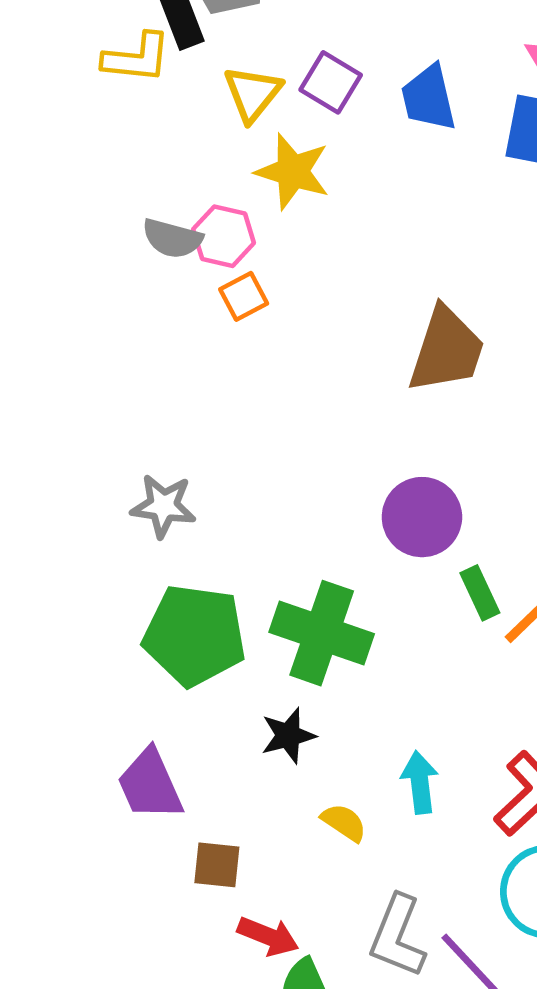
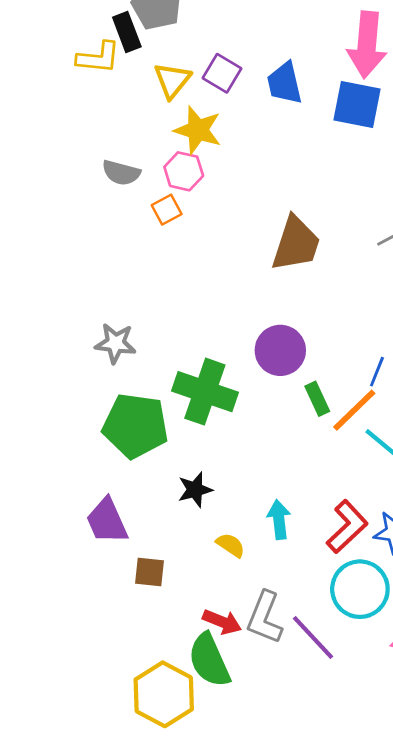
pink hexagon: (224, 236) -> (184, 171), moved
green cross: (322, 633) -> (205, 392), moved
red arrow: (268, 936) -> (222, 622), moved

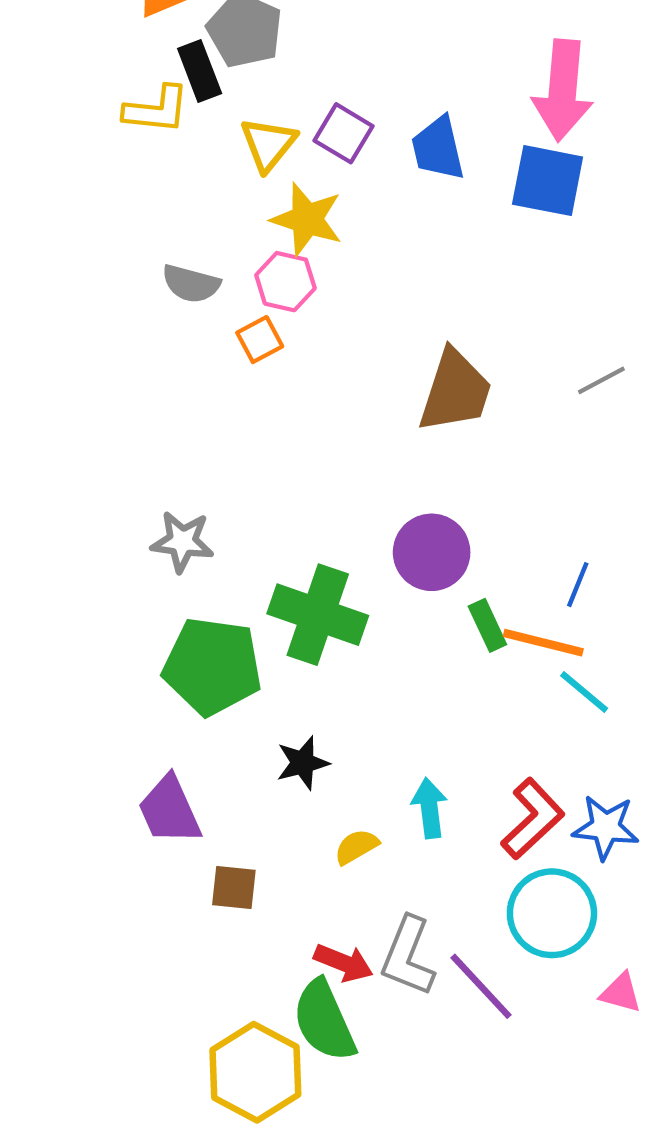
orange line: (354, 410) -> (543, 643), turned 58
yellow semicircle: (231, 545) -> (356, 847), turned -64

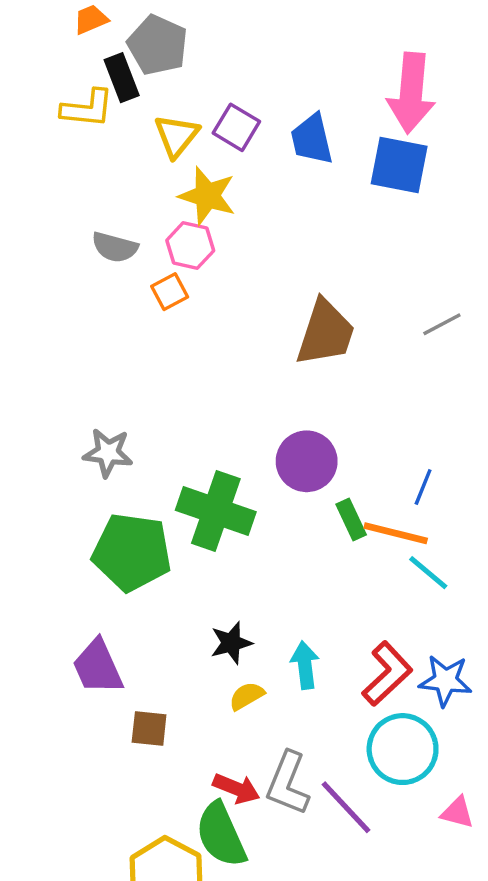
black star: (303, 763) -> (231, 643), moved

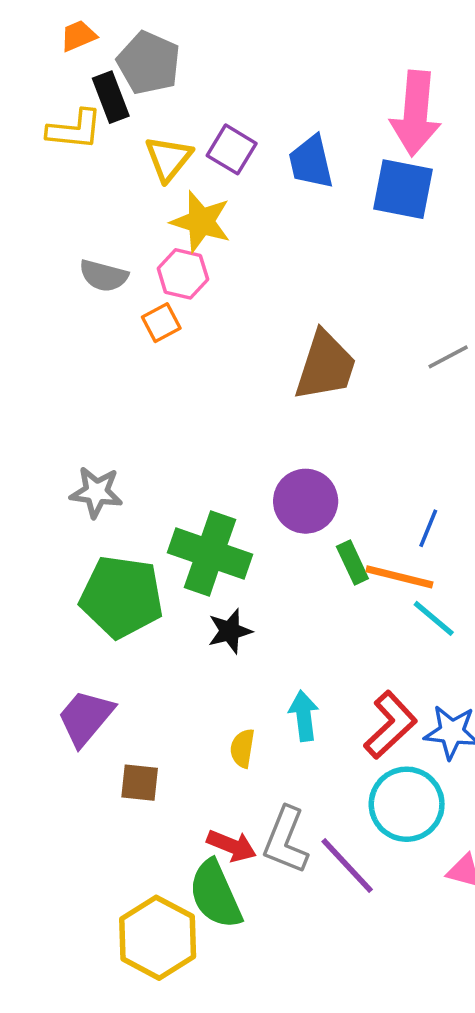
black star: (231, 643) -> (230, 631), moved
purple trapezoid: (98, 667) -> (86, 718), turned 64
yellow semicircle: (247, 696) -> (242, 748), turned -51

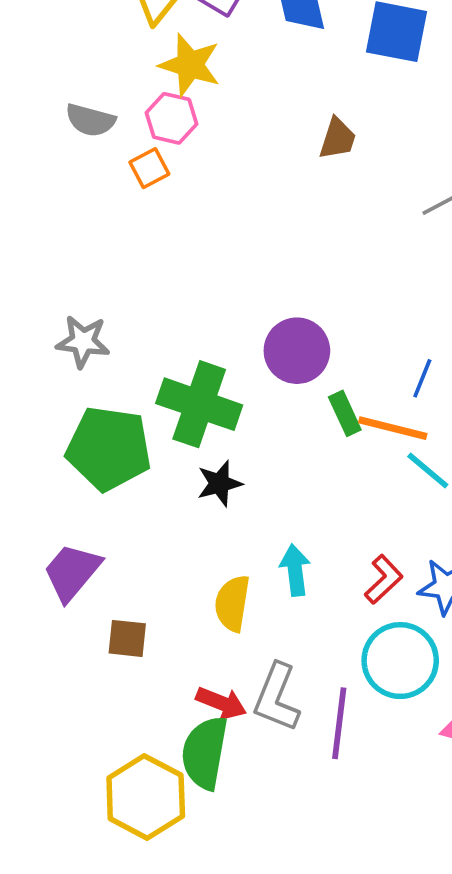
brown trapezoid: (325, 366) -> (337, 139), moved, size x0.6
red L-shape: (390, 725) -> (384, 579), size x0.7
yellow semicircle: (242, 748) -> (232, 603), size x1.4
purple line: (347, 866) -> (339, 723), turned 50
green semicircle: (215, 894) -> (205, 753), turned 34

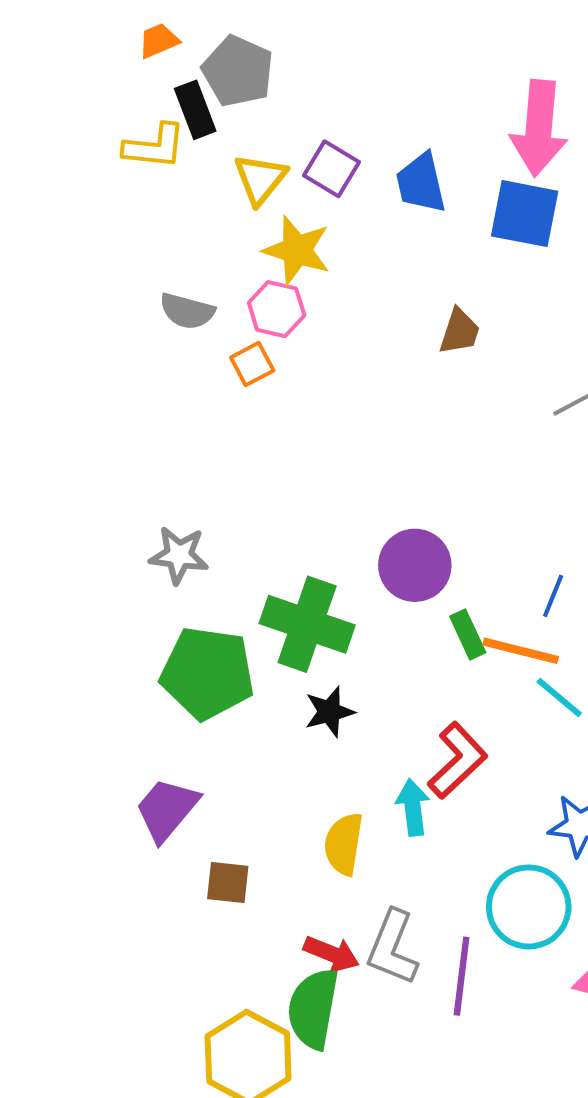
red L-shape: (384, 579) -> (458, 761), moved, size x1.4

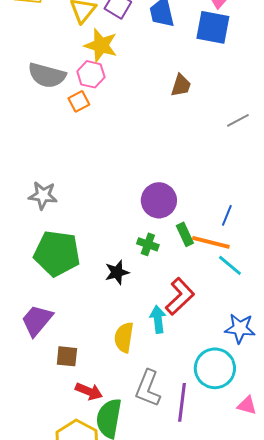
gray semicircle: (187, 311) -> (47, 75), size x1.4
green cross: (307, 624) -> (148, 244), moved, size x0.5
red arrow: (331, 954) -> (89, 391), moved

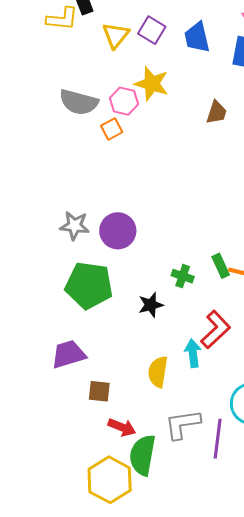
yellow star: (101, 45) -> (152, 84), moved
purple circle: (159, 200) -> (118, 231), moved
purple trapezoid: (37, 320) -> (68, 354), turned 33
gray L-shape: (148, 388) -> (183, 424), turned 60

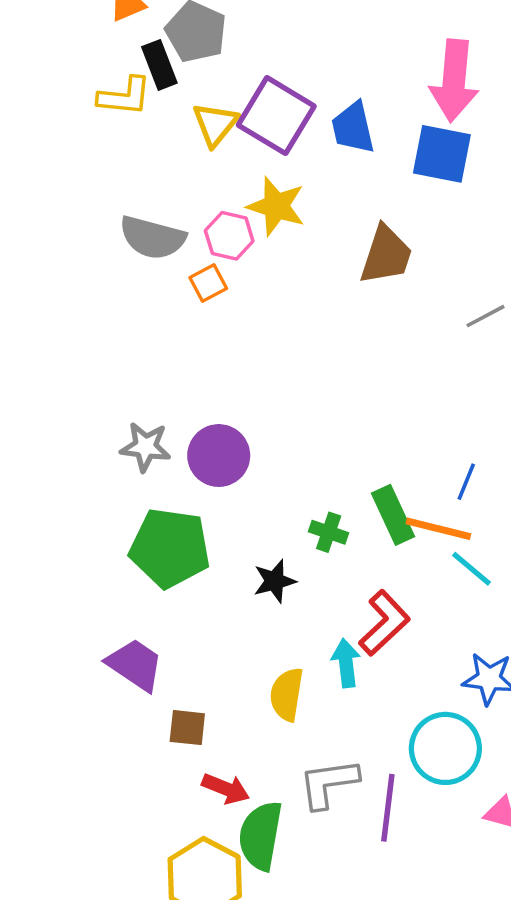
purple square: (152, 30) -> (276, 116), size x1.6
brown trapezoid: (217, 112) -> (386, 255), size x1.5
green rectangle: (221, 266) -> (393, 515), size x1.4
purple trapezoid: (68, 354) -> (135, 665), turned 51

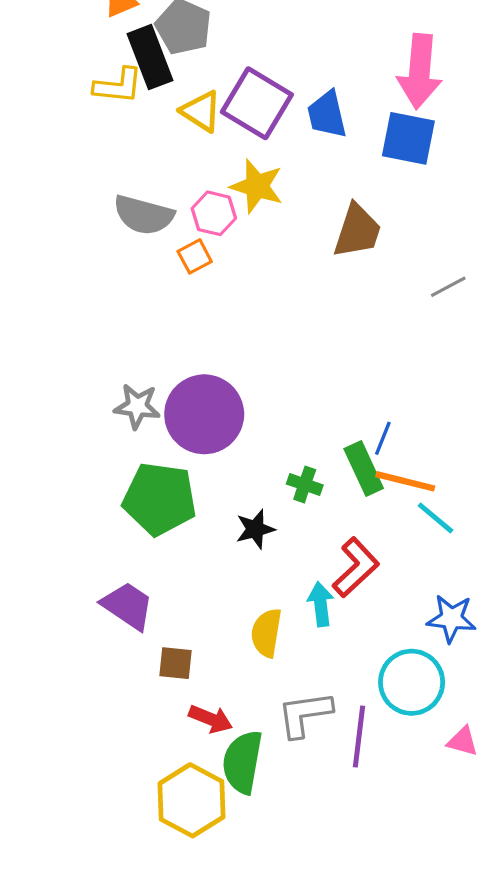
black rectangle: (159, 65) -> (150, 57), size x1.4
yellow triangle: (215, 124) -> (201, 111), turned -36
purple circle: (219, 456) -> (204, 414), size x1.4
blue line: (466, 482) -> (383, 438), moved

